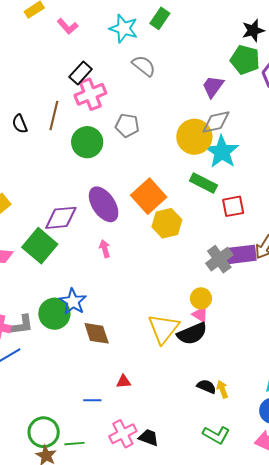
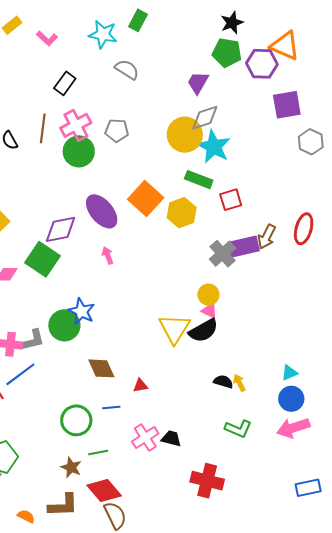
pink cross: (90, 94) -> (76, 125), moved
yellow hexagon: (167, 223) -> (182, 213), moved
brown diamond: (97, 333) -> (101, 368), moved
green circle: (44, 432) -> (76, 420), moved

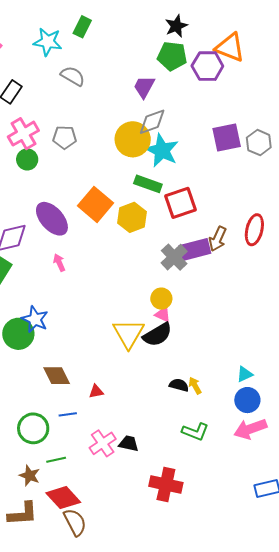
purple square: (287, 105) -> (227, 138), moved
green circle: (79, 151) -> (27, 159), size x0.7
red square: (231, 200) -> (181, 203), size x1.4

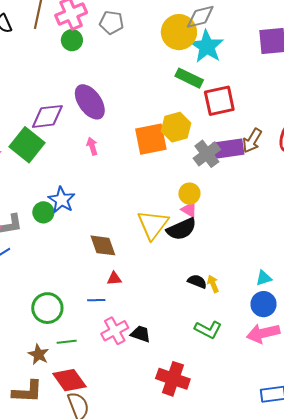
orange square: (96, 204) -> (151, 139), moved, turned 32
yellow hexagon: (132, 217) -> (176, 127), moved
green circle: (18, 334) -> (43, 212), size x0.7
brown diamond: (57, 376) -> (103, 245), moved
blue line: (68, 414) -> (96, 300), moved

